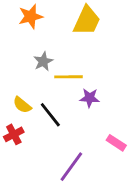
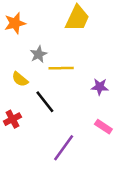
orange star: (31, 16) -> (15, 23), moved
purple star: (90, 98) -> (100, 87), moved
yellow semicircle: (22, 105) -> (20, 79), moved

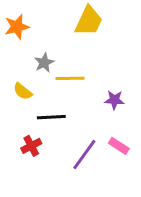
black line: (45, 102) -> (51, 117), turned -55
red cross: (12, 119) -> (31, 146), moved
purple line: (64, 148) -> (84, 154), moved

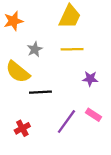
yellow line: (70, 78) -> (72, 49), moved
yellow semicircle: (23, 91) -> (18, 72), size x1.6
red cross: (31, 146) -> (22, 128), moved

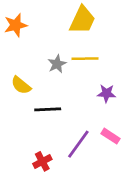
gray star: (35, 49) -> (57, 64), moved
yellow semicircle: (18, 72) -> (21, 85), size x0.7
red cross: (22, 128) -> (42, 161), moved

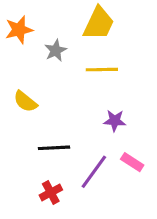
gray star: (57, 64) -> (56, 50), moved
purple star: (106, 93) -> (115, 121), moved
black line: (48, 109) -> (54, 148), moved

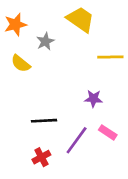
yellow trapezoid: (99, 23) -> (80, 19), turned -80
yellow line: (102, 70) -> (110, 57), moved
yellow semicircle: (25, 102) -> (21, 63), moved

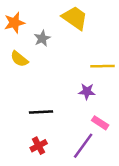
yellow line: (110, 57) -> (103, 66), moved
purple line: (77, 140) -> (83, 146), moved

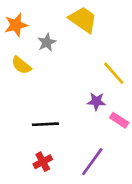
yellow line: (103, 66) -> (114, 73), turned 50
pink rectangle: (100, 123) -> (119, 120), moved

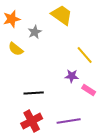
red cross: (43, 162) -> (32, 121), size x1.5
purple line: (92, 162) -> (69, 121), turned 45

